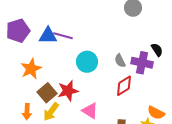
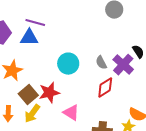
purple line: (63, 36) -> (35, 23), moved
purple cross: (142, 63) -> (123, 65), turned 30

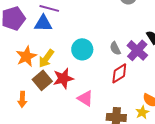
yellow arrow: (32, 114) -> (46, 58), moved

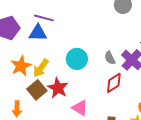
red star: (63, 78) -> (58, 88), turned -30

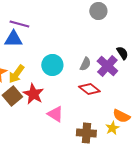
gray semicircle: (110, 58) -> (85, 64), turned -128
red diamond: (114, 83) -> (89, 89), turned 70

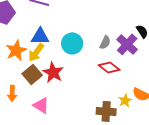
blue triangle: (13, 39) -> (40, 36), moved
pink triangle: (55, 114) -> (41, 105), moved
yellow star: (112, 128) -> (125, 100), moved

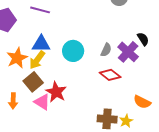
red star: (53, 72) -> (56, 92), moved
yellow star: (125, 100) -> (126, 121), moved
pink triangle: (41, 105) -> (42, 102), moved

